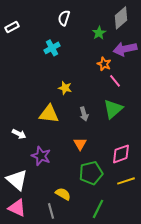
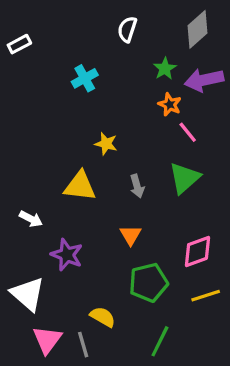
white semicircle: (64, 18) -> (127, 29), moved
green star: (99, 33) -> (165, 69), moved
pink triangle: (17, 208) -> (47, 340), moved, turned 42

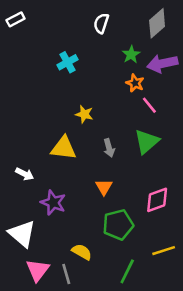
white rectangle: (19, 44) -> (16, 19), moved
yellow line: (206, 296) -> (164, 251), moved

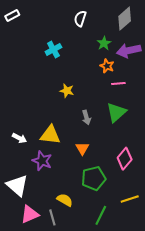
pink line: (149, 105) -> (118, 83), turned -56
yellow triangle: (64, 148) -> (50, 135), moved
pink diamond: (157, 200) -> (125, 159), turned -30
pink triangle: (38, 270) -> (30, 214), turned 30

